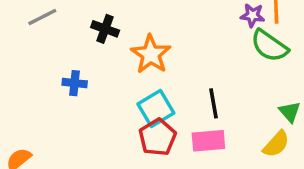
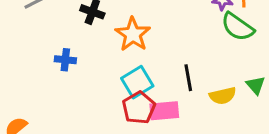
pink rectangle: (208, 141) -> (164, 111), moved
yellow semicircle: (276, 144) -> (223, 96), moved, turned 35

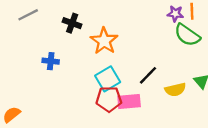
black line: (188, 78) -> (148, 75), turned 54
red pentagon: (139, 108) -> (109, 99), turned 30

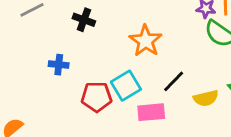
orange star: (104, 41) -> (146, 41), moved
red pentagon: (109, 99) -> (97, 97), moved

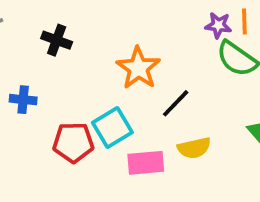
black line: (174, 81) -> (176, 103), moved
yellow semicircle: (206, 98) -> (194, 148), moved

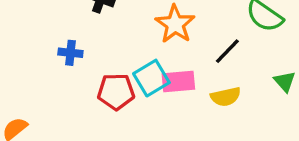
black line: (176, 103) -> (227, 51), moved
pink rectangle: (146, 163) -> (178, 81), moved

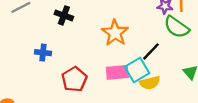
cyan square: (151, 78) -> (137, 70), moved
red pentagon: (116, 92) -> (74, 79), turned -30

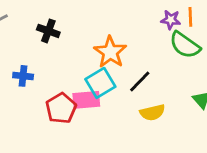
black line: (151, 51) -> (140, 82), moved
cyan square: (137, 70) -> (100, 83), moved
pink rectangle: (117, 72) -> (86, 100), moved

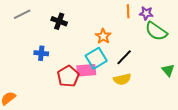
orange line: (190, 17) -> (128, 11), moved
orange star: (110, 52) -> (103, 36), size x0.7
yellow semicircle: (152, 112) -> (122, 79), moved

